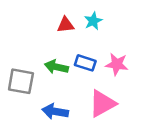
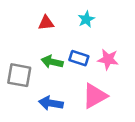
red triangle: (66, 25) -> (46, 23), moved

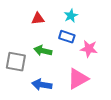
blue rectangle: (79, 58) -> (67, 37), moved

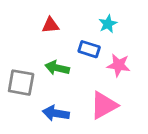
cyan star: (71, 16) -> (108, 24), moved

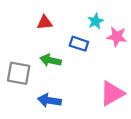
pink star: (119, 65) -> (117, 37), moved
pink triangle: (104, 105) -> (112, 93), moved

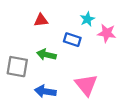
pink triangle: (112, 93) -> (86, 85), moved, turned -40

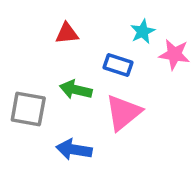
pink triangle: (86, 85) -> (123, 113), moved, turned 30

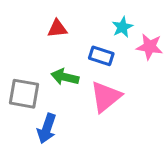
blue arrow: (74, 150) -> (47, 128), moved, turned -80

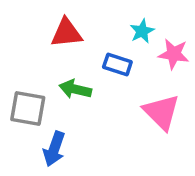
red triangle: (57, 29) -> (66, 33), size x1.4
pink triangle: (106, 97) -> (161, 112), moved, turned -36

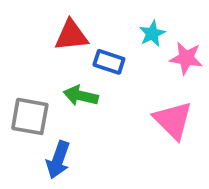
blue rectangle: (117, 65) -> (109, 62), moved

